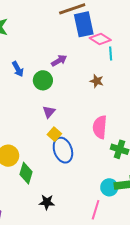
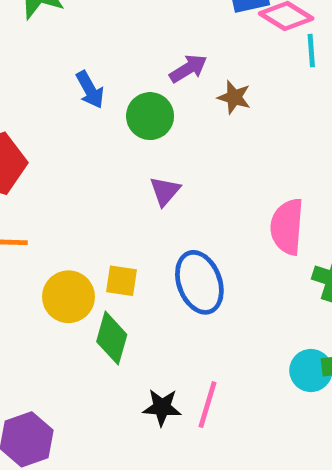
brown star: (97, 81) -> (234, 97), moved
yellow square: (54, 134) -> (122, 281), moved, turned -32
pink line: (96, 210) -> (207, 405), moved

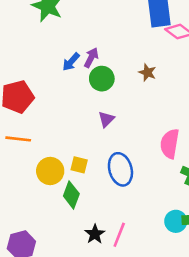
purple arrow: (188, 69) -> (91, 58), moved, turned -36
blue arrow: (90, 90) -> (71, 62), turned 66
black star: (162, 407) -> (95, 234), turned 30

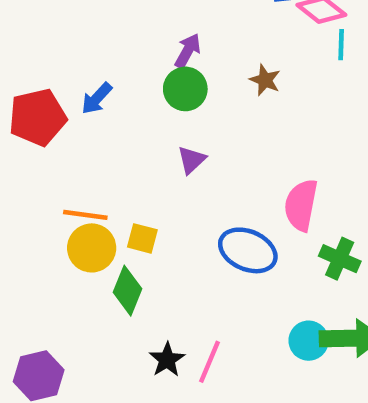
purple arrow: (91, 58) -> (188, 51), moved
blue arrow: (71, 62) -> (97, 98), moved
orange line: (18, 139) -> (85, 215), moved
blue ellipse: (120, 169) -> (248, 250), moved, turned -52

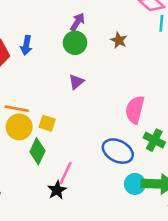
blue arrow: (97, 98) -> (26, 45), turned -36
blue ellipse: (248, 250) -> (118, 151), moved
pink line: (209, 362) -> (65, 173), moved

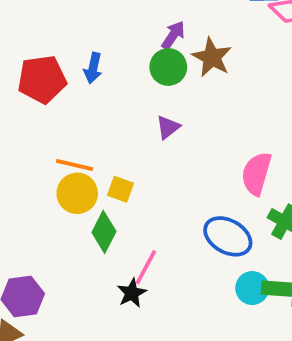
brown star: (119, 40) -> (212, 57), moved, size x1.5

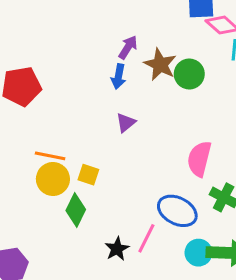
green circle: (168, 67) -> (189, 74), moved
blue arrow: (93, 68) -> (118, 76), moved
pink line: (146, 267) -> (146, 238), moved
black star: (132, 293) -> (117, 249), moved

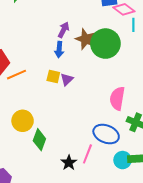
green circle: (189, 74) -> (105, 44), size x1.5
orange line: (50, 156) -> (17, 75), moved, turned -30
yellow square: (88, 175) -> (53, 76), moved

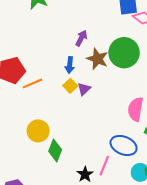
brown star: (86, 39) -> (97, 59), moved
blue arrow: (59, 50) -> (70, 65), moved
yellow square: (53, 76) -> (70, 86), turned 32

